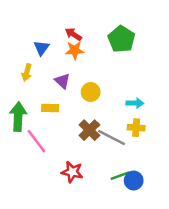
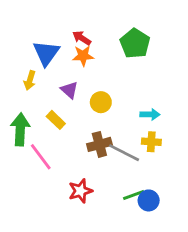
blue triangle: (41, 48) -> (46, 53), size x1.5
yellow rectangle: (50, 108) -> (56, 120), turned 42
brown cross: (89, 130) -> (99, 144), turned 30
red star: (72, 172) -> (80, 191), turned -30

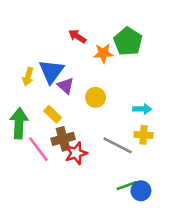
blue triangle: (46, 53) -> (51, 71), moved
orange star: (83, 56) -> (103, 53), moved
brown cross: (99, 144) -> (63, 139), moved
red star: (80, 191) -> (76, 153), moved

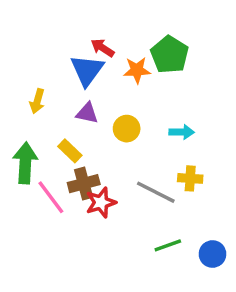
blue triangle: (51, 71) -> (87, 70), moved
purple triangle: (66, 86) -> (87, 113), turned -30
cyan arrow: (142, 109) -> (182, 132), moved
blue circle: (141, 191) -> (212, 254), moved

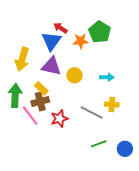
yellow arrow: (37, 101) -> (22, 59), size x1.6
purple triangle: (87, 113) -> (51, 66), size x1.5
brown cross: (84, 184) -> (40, 101), moved

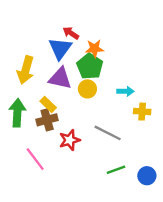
green pentagon: (100, 32) -> (90, 66), moved
yellow cross: (112, 104) -> (142, 112), moved
pink line: (30, 116) -> (35, 159), moved

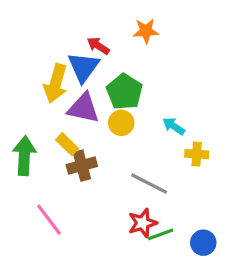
orange star: (95, 49) -> (146, 31), moved
yellow arrow: (26, 70) -> (56, 83), moved
cyan arrow: (125, 91) -> (174, 126), turned -147
brown cross: (47, 120) -> (82, 166), moved
red star: (70, 140) -> (143, 223), moved

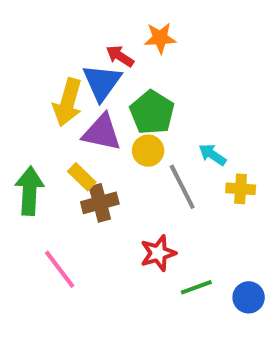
orange star: (146, 31) -> (160, 38), moved
gray line: (149, 184) -> (182, 187), moved, turned 36
red star: (143, 223) -> (158, 253), moved

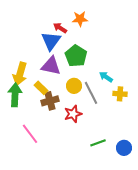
yellow arrow: (68, 102) -> (20, 74), moved
yellow circle: (148, 151) -> (74, 86), moved
red star: (158, 253) -> (73, 114), moved

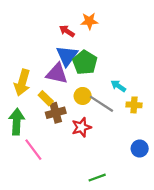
blue triangle: (51, 41) -> (67, 56), moved
gray line: (91, 93) -> (102, 104), turned -30
green arrow: (15, 95) -> (17, 122), moved
green line: (98, 143) -> (97, 178), moved
blue circle: (124, 148) -> (140, 149), moved

